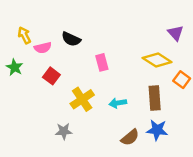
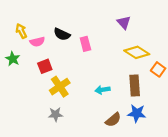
purple triangle: (176, 33) -> (124, 22), moved
pink rectangle: (102, 62) -> (85, 44), moved
red square: (51, 76) -> (45, 66), turned 32
yellow cross: (82, 99) -> (60, 87), moved

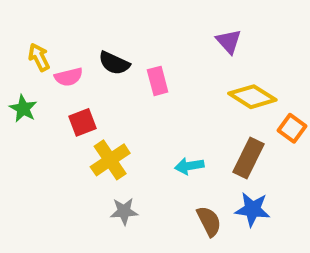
brown rectangle: (135, 86) -> (249, 158), turned 30
gray star: (55, 114) -> (124, 211), moved
brown semicircle: (113, 120) -> (209, 221), turned -77

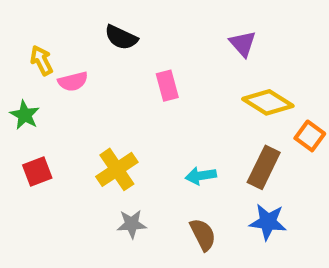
black semicircle: (114, 63) -> (121, 37), moved
red square: (82, 122) -> (37, 172), moved
brown semicircle: (209, 221) -> (203, 234), moved

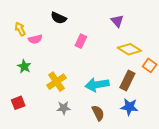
pink rectangle: (167, 86) -> (81, 41), turned 40
green star: (25, 115) -> (24, 66), moved
red square: (37, 172) -> (18, 103), moved
cyan arrow: (201, 176) -> (97, 85), size x1.6

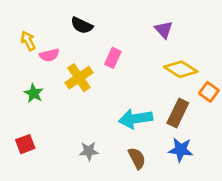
yellow cross: (57, 82) -> (79, 78), moved

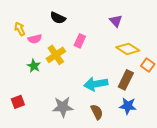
green star: (34, 93) -> (34, 66), moved
gray star: (89, 151) -> (63, 107), size x1.5

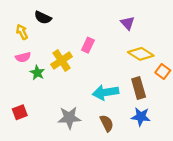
black semicircle: (58, 18) -> (43, 18), moved
pink semicircle: (35, 39) -> (23, 57), moved
brown rectangle: (126, 80) -> (139, 88), turned -42

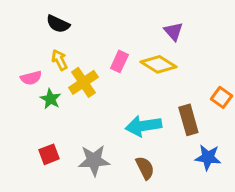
yellow arrow: (22, 32) -> (59, 60), moved
yellow diamond: (141, 54) -> (158, 64), moved
red square: (20, 112) -> (49, 154), moved
blue star: (141, 117) -> (208, 157), moved

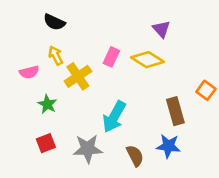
green star: (50, 99) -> (47, 104), moved
cyan arrow: (143, 126) -> (114, 117), moved, turned -52
blue star: (208, 157) -> (168, 146), moved

